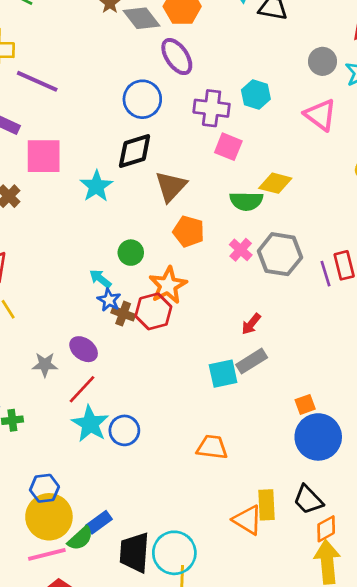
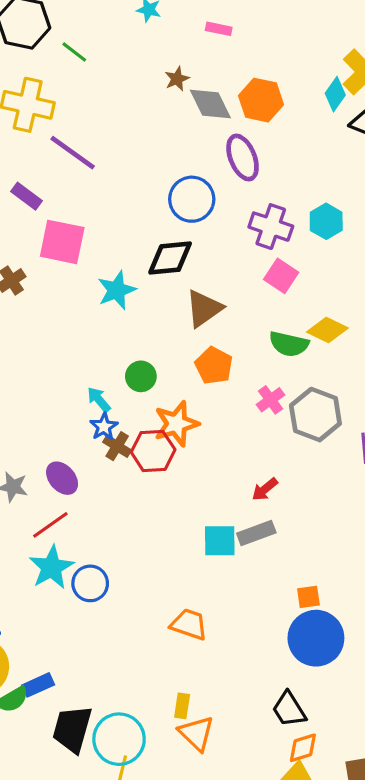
yellow rectangle: (266, 505) -> (182, 706), moved, size x0.7
orange triangle: (248, 520) -> (196, 733), moved

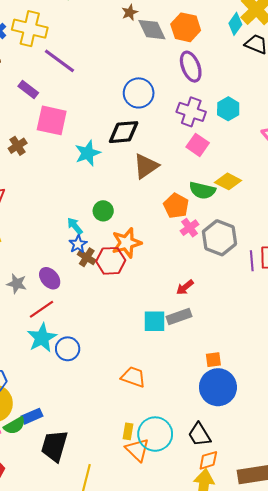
purple ellipse: (243, 158) -> (191, 67), moved
orange pentagon: (214, 366) -> (176, 206), moved
cyan circle: (119, 739) -> (155, 434), moved

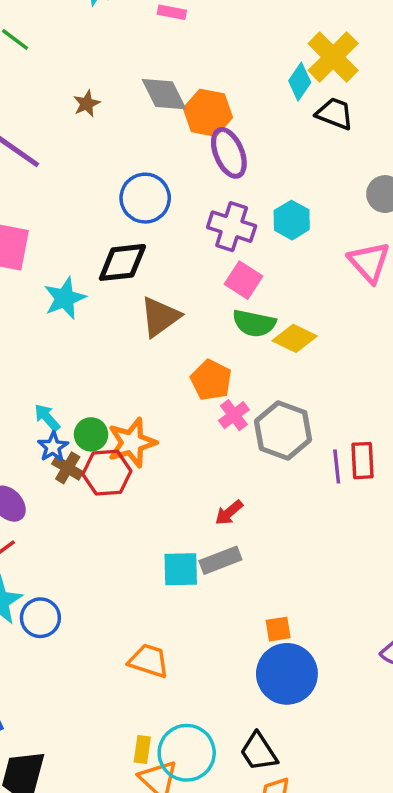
brown star: (130, 12) -> (87, 104), moved
orange hexagon: (186, 27) -> (208, 113), moved
green semicircle: (202, 190) -> (254, 323), moved
green circle: (103, 211) -> (91, 434), moved

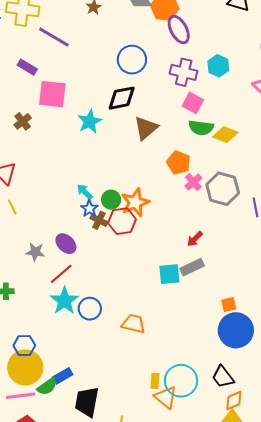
orange trapezoid: (149, 661) -> (133, 324), moved

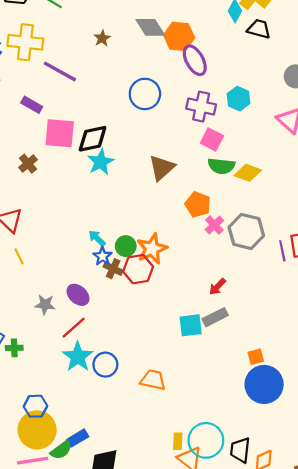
black diamond: (122, 98) -> (93, 139), moved
black trapezoid: (223, 377) -> (240, 450), moved, turned 45

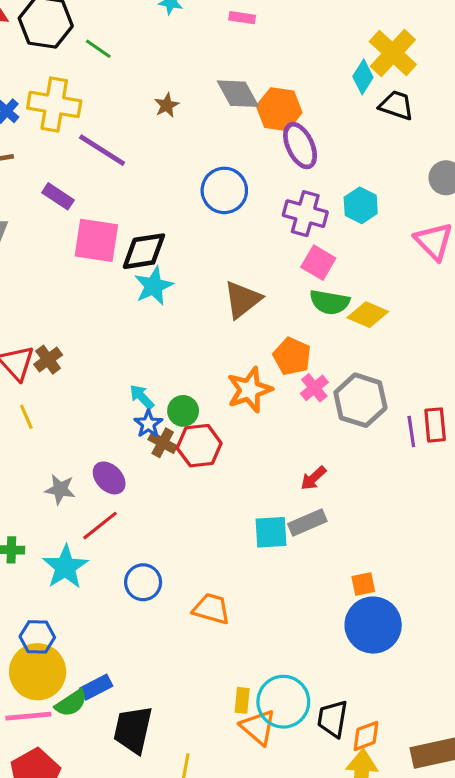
brown cross: (28, 164) -> (48, 360), moved
orange star: (152, 249) -> (249, 390), moved
cyan star: (78, 357) -> (65, 567), moved

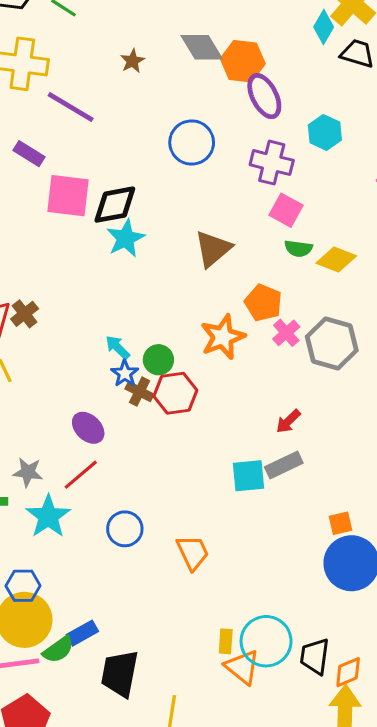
cyan hexagon: (361, 205) -> (325, 132), moved
green semicircle: (330, 302) -> (298, 248), size x0.7
gray star: (60, 489) -> (28, 472), moved
orange trapezoid: (211, 609) -> (193, 553), turned 51

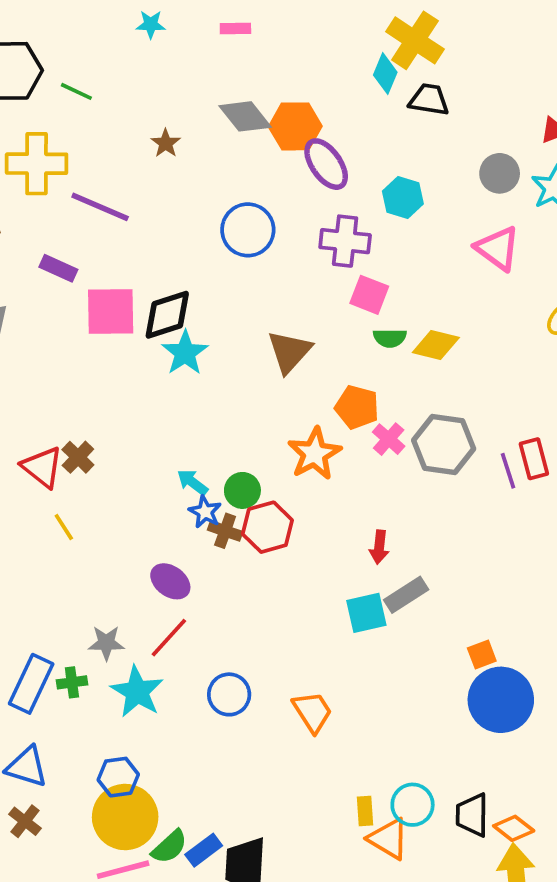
red arrow: (288, 421) -> (379, 547), moved, turned -32
blue rectangle: (82, 633) -> (204, 850), moved
cyan circle: (266, 641) -> (413, 805), size x0.7
orange diamond: (348, 672) -> (514, 828), turned 68

